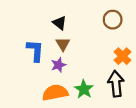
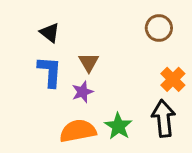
black triangle: (60, 23) -> (50, 33), moved

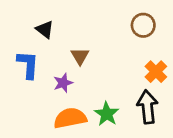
blue L-shape: (50, 72) -> (28, 65), moved
purple star: (82, 92) -> (63, 83), moved

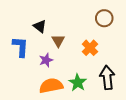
black triangle: (45, 29) -> (40, 26), moved
orange cross: (156, 72) -> (90, 48), moved

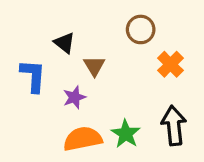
brown circle: (104, 18) -> (141, 29), moved
orange cross: (90, 48) -> (170, 64), moved

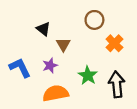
blue L-shape: (33, 76) -> (20, 68), moved, turned -30
green star: (126, 134) -> (88, 75), moved

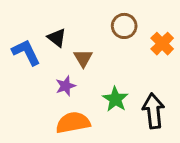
orange cross: (114, 43) -> (162, 44), moved
blue L-shape: (20, 68) -> (26, 52), moved

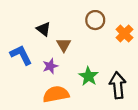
blue L-shape: (26, 52) -> (21, 55), moved

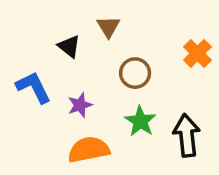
brown circle: (95, 20) -> (135, 73), moved
brown triangle: (64, 45) -> (108, 27), moved

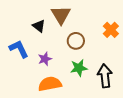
brown triangle: (108, 27) -> (61, 15), size x1.5
green star: (140, 121) -> (79, 68), turned 30

